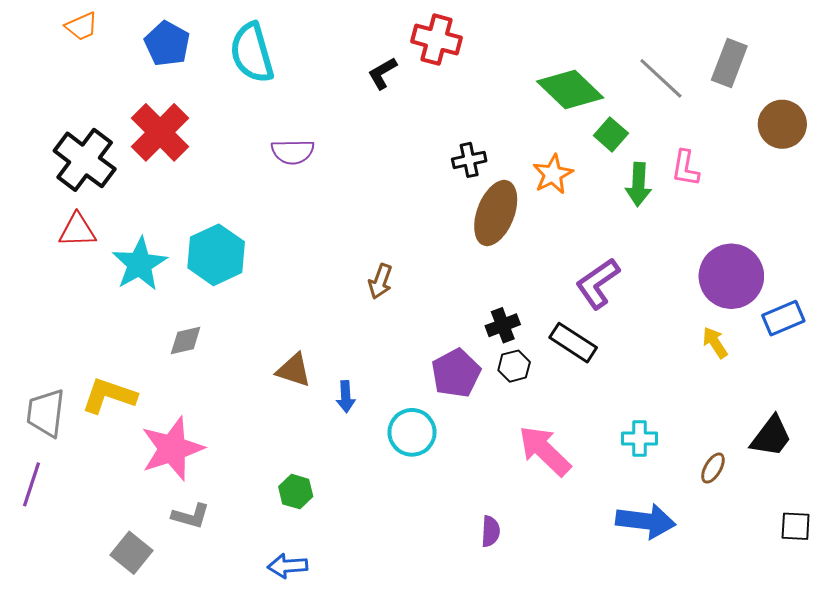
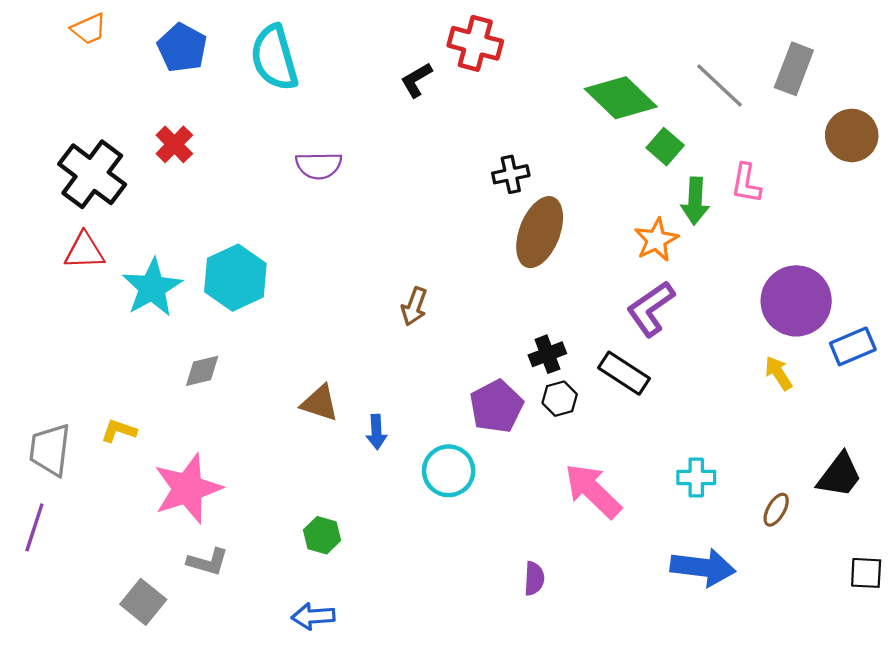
red cross: (160, 132) -> (174, 144), size x0.6
orange star: (553, 174) -> (656, 240), moved
yellow L-shape: (109, 396) -> (119, 431), size x0.6

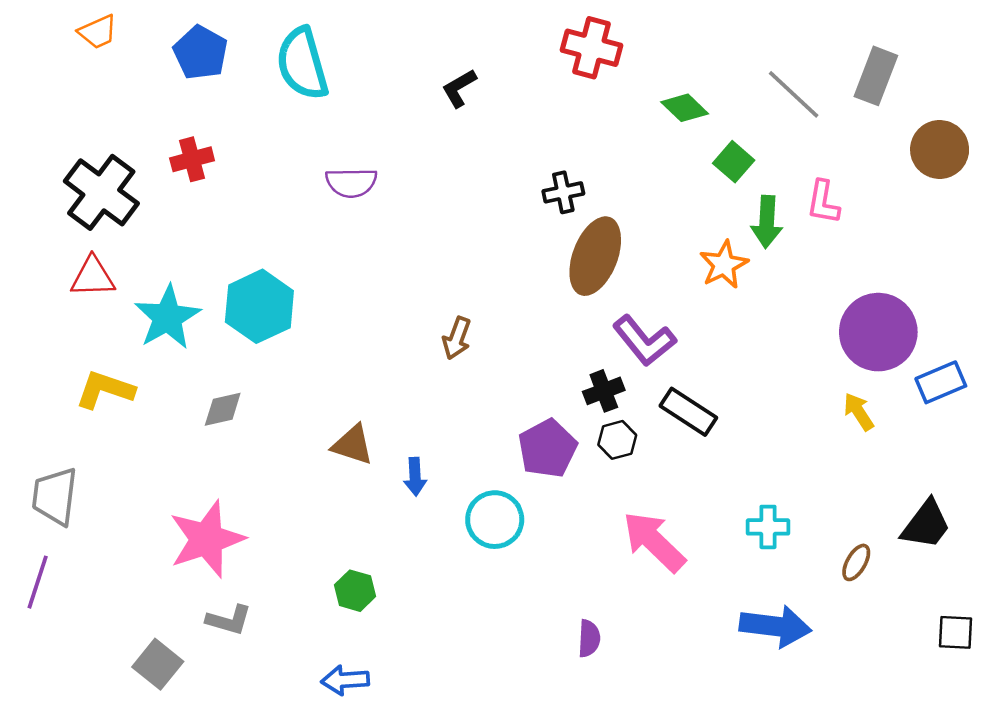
red cross: (475, 43) -> (592, 48), moved
green diamond: (621, 98) -> (685, 108), size x0.6
red cross: (174, 144) -> (192, 159), turned 30
purple L-shape: (651, 309) -> (644, 341), moved, turned -94
yellow L-shape: (119, 431) -> (105, 390), moved, size x1.5

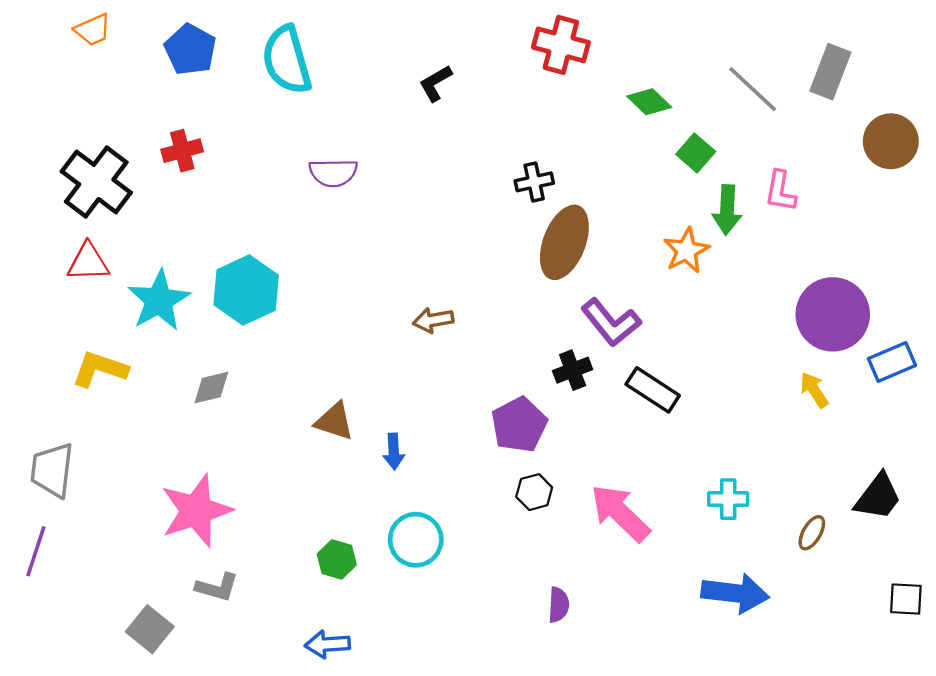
brown arrow: (457, 338) -> (433, 320), turned 60
black hexagon: (617, 440) -> (534, 492), moved
cyan circle: (495, 520) -> (416, 540), moved

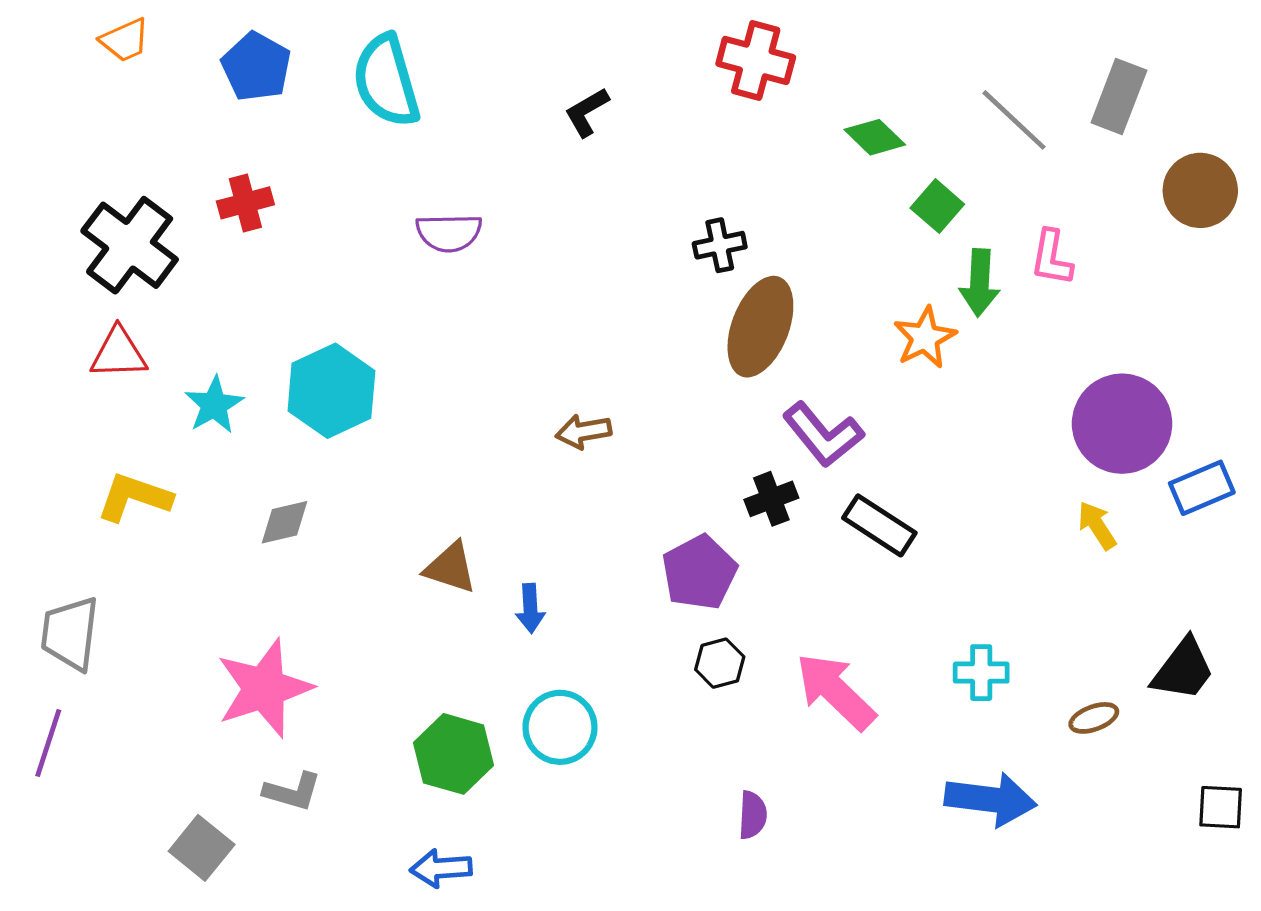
cyan star: (159, 300) -> (214, 405), size x0.7
brown ellipse: (812, 533) -> (1094, 718), turned 40
green hexagon: (337, 559) -> (454, 754), size x1.5

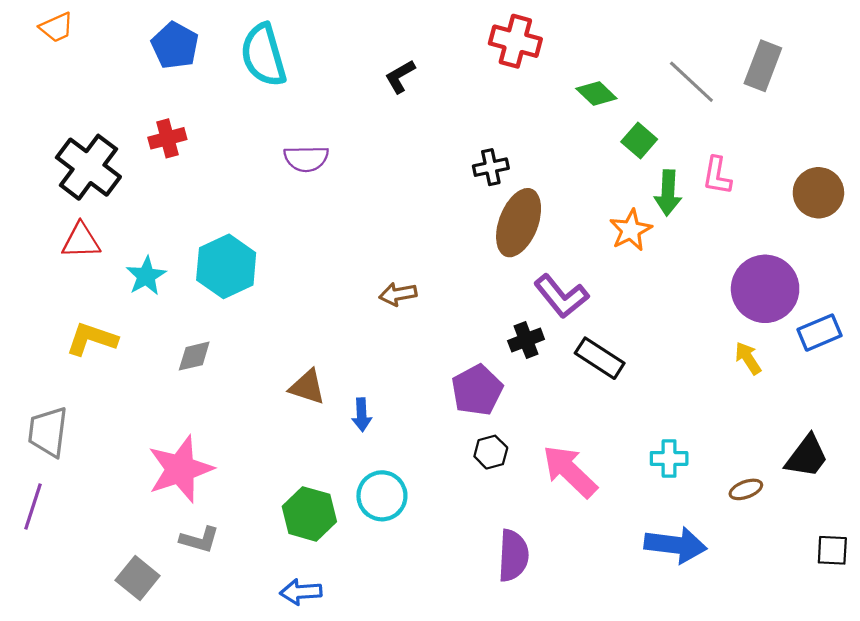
orange trapezoid: (125, 40) -> (56, 27), moved
brown circle: (1200, 190) -> (818, 193), moved
purple semicircle: (753, 815) -> (513, 556), size x1.6

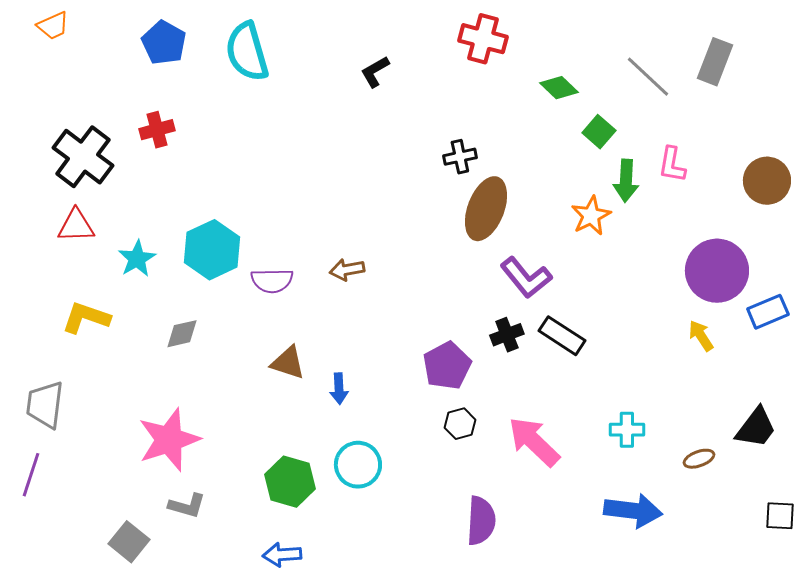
purple semicircle: (306, 159) -> (272, 281), moved
brown arrow: (398, 294) -> (347, 270), moved
black cross: (526, 340) -> (507, 335), moved

